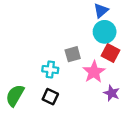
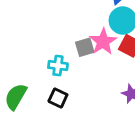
pink star: (94, 72) -> (103, 42), moved

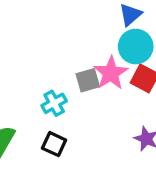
cyan cross: (58, 66) -> (54, 103), turned -36

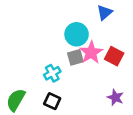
cyan circle: (136, 47) -> (77, 34), moved

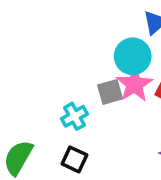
cyan circle: (77, 34) -> (133, 56), moved

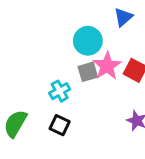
cyan circle: (133, 56) -> (88, 41), moved

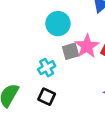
cyan circle: (88, 41) -> (58, 24), moved

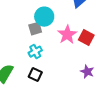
gray square: (71, 51) -> (35, 29), moved

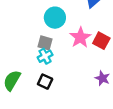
gray square: (35, 29) -> (45, 43), moved, turned 32

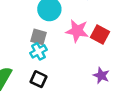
pink star: (80, 37) -> (77, 31), turned -30

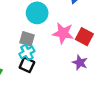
purple star: (101, 76) -> (80, 63), moved
black square: (38, 79) -> (27, 65), moved

